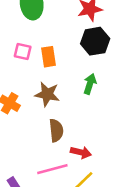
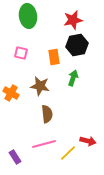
orange rectangle: (48, 57) -> (54, 57), moved
red arrow: (81, 152) -> (88, 141), moved

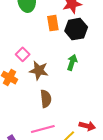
pink square: (21, 53) -> (23, 54), moved, turned 32
orange rectangle: (54, 57) -> (53, 23), moved

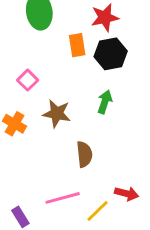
pink square: (23, 54) -> (28, 80), moved
brown semicircle: (46, 99) -> (84, 154), moved

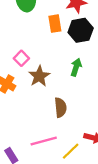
pink square: (28, 80) -> (21, 58), moved
brown star: (57, 114) -> (39, 76), turned 30

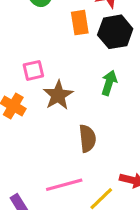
pink square: (21, 58) -> (33, 70), turned 32

